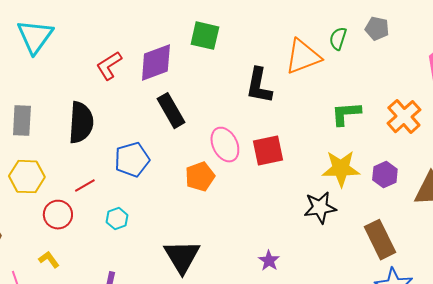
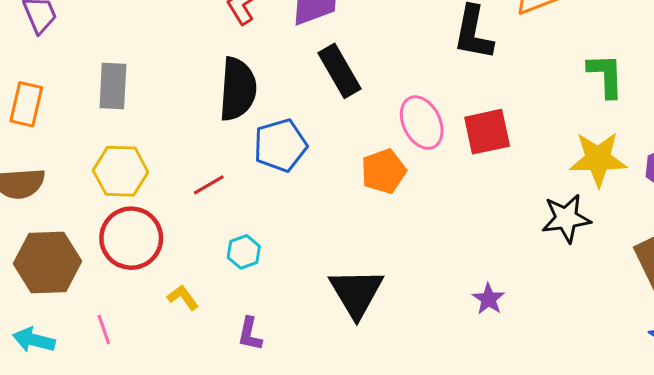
green L-shape: (346, 114) -> (606, 75), turned 92
black semicircle: (81, 123) -> (238, 89), moved
red circle: (58, 215) -> (131, 238), moved, size x1.4
cyan hexagon: (117, 219) -> (244, 252), moved
yellow L-shape: (49, 260) -> (183, 297), moved

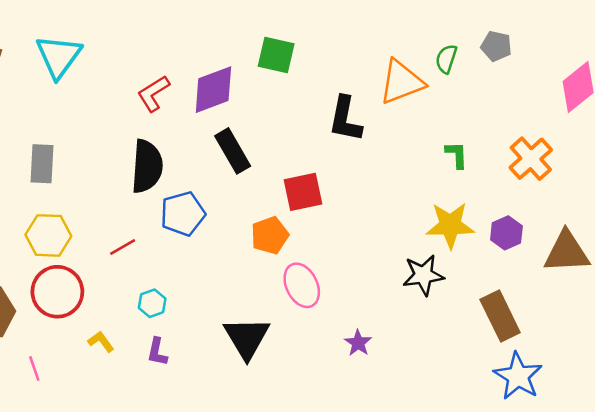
green L-shape: (606, 75) -> (457, 155), size x0.7
pink ellipse: (422, 123) -> (302, 285), moved
red square: (487, 132) -> (303, 192), moved
purple L-shape: (250, 334) -> (157, 352), moved

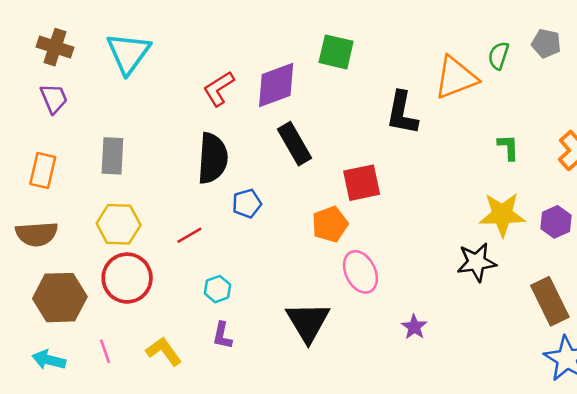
blue pentagon: (183, 214) -> (247, 203), size x0.7
yellow L-shape: (101, 342) -> (164, 351), moved, size x1.4

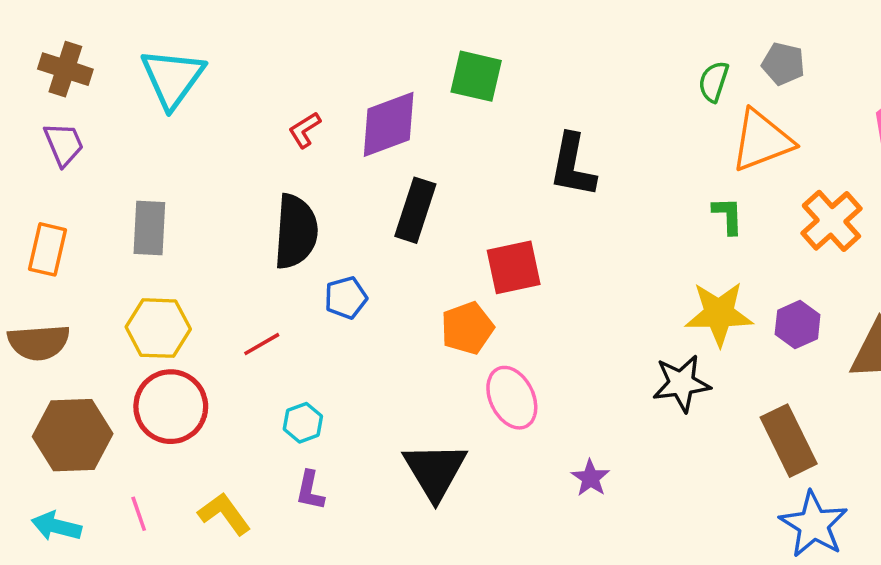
orange triangle: (456, 78) -> (762, 141), moved
red L-shape: (219, 89) -> (305, 130), size x0.7
black rectangle: (294, 144) -> (415, 210), turned 48

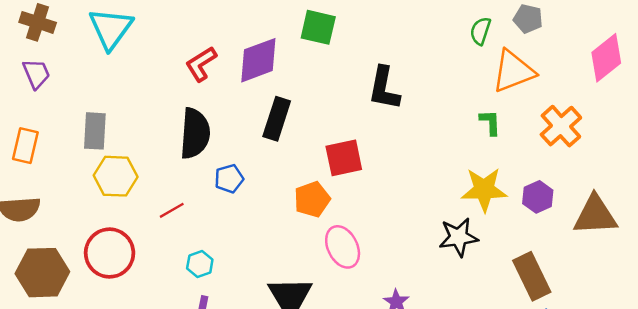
red L-shape: (305, 130) -> (201, 64), size x1.4
yellow hexagon: (158, 328) -> (116, 176), moved

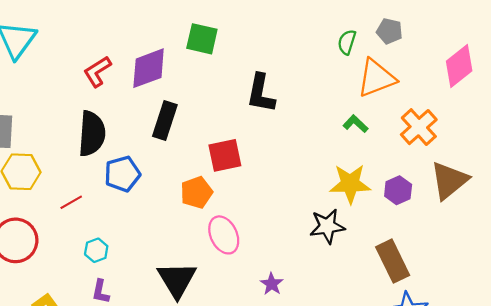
green L-shape: (490, 122) -> (356, 124), turned -45
blue pentagon: (229, 179) -> (122, 174), size x1.4
brown triangle: (595, 215) -> (449, 180), moved, turned -36

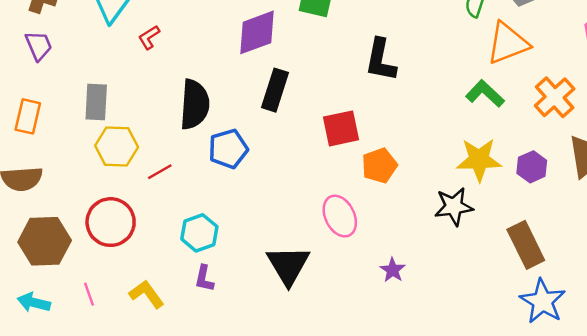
red L-shape: (97, 72) -> (149, 37), moved, size x0.7
green L-shape: (356, 124) -> (485, 94), size x1.4
orange pentagon: (196, 192) -> (379, 166), moved
red line: (71, 202) -> (160, 172), moved
cyan hexagon: (96, 250) -> (199, 233), size x1.4

